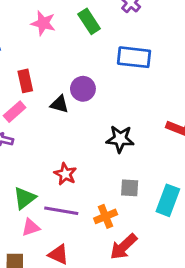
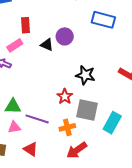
red star: (65, 174) -> (65, 96), moved
gray square: (130, 188) -> (87, 110), size x1.6
green triangle: (25, 198) -> (13, 106), turned 30

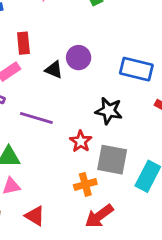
blue rectangle: (103, 20) -> (136, 69), moved
purple line: (37, 119) -> (36, 118), moved

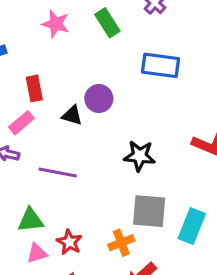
blue rectangle: (136, 69) -> (160, 65), moved
red star: (81, 141) -> (69, 242), moved

